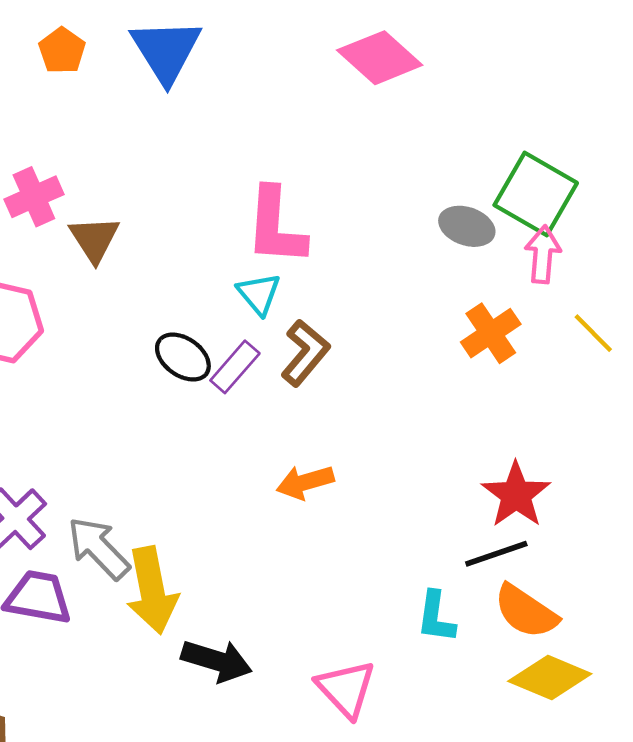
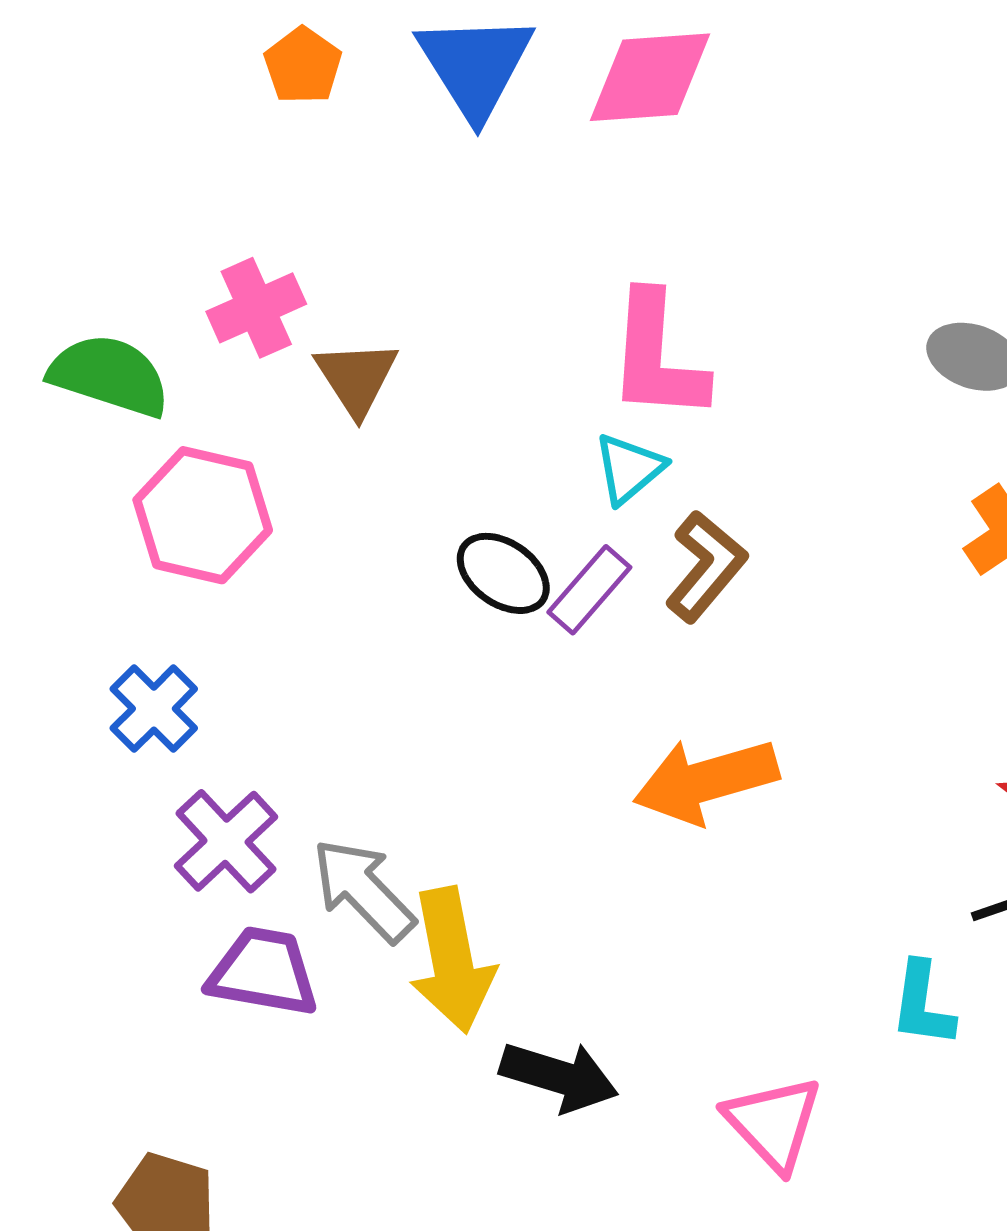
pink diamond: (380, 58) -> (650, 77), moved, turned -46
cyan triangle: (259, 294) -> (629, 469), turned 30
orange arrow: (305, 482) -> (706, 781), size x1.5

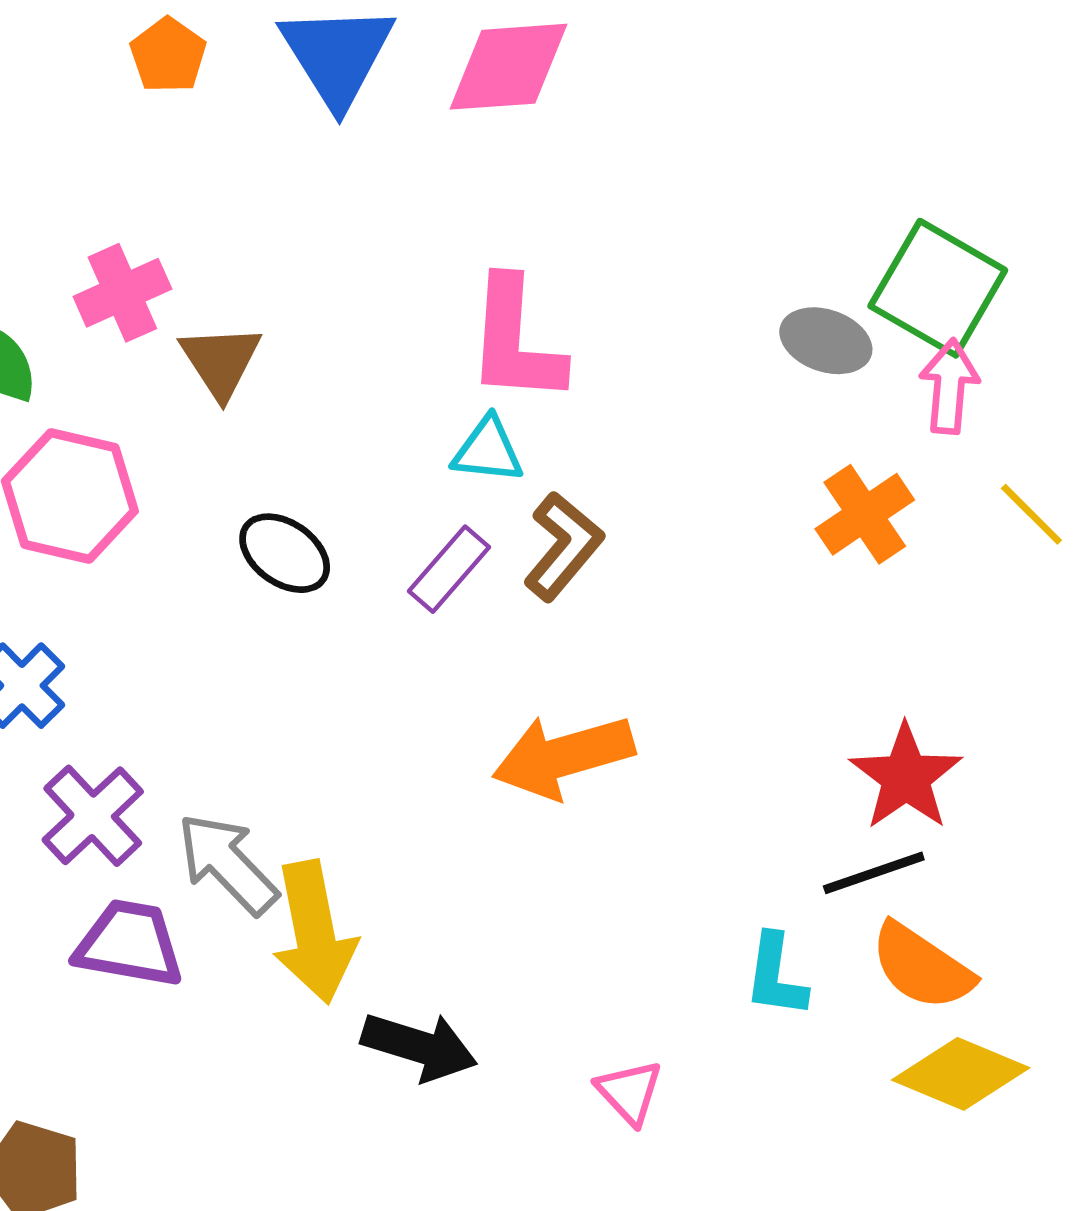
cyan triangle: (629, 469) -> (488, 450), turned 46
black ellipse: (503, 573) -> (285, 553), moved
pink triangle: (773, 1123) -> (629, 1092), size x0.7

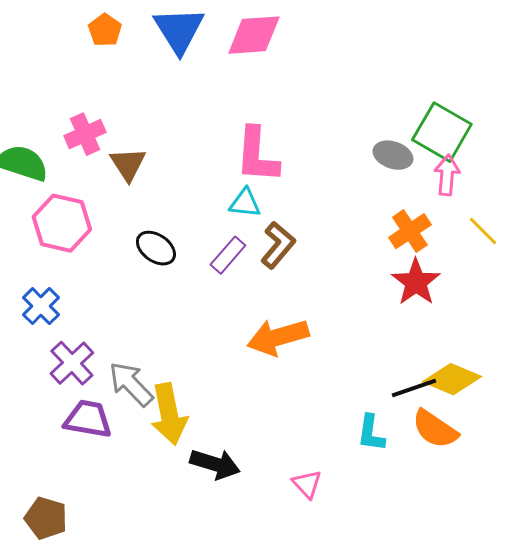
red star: (906, 777) -> (416, 282), moved
yellow diamond: (961, 1074) -> (452, 379), moved

